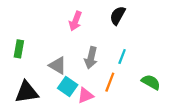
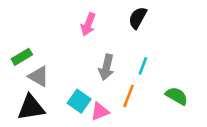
green rectangle: (19, 49) -> (22, 57), turned 49
gray triangle: (58, 65) -> (39, 76), moved

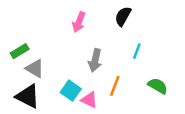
cyan line: (143, 66) -> (137, 51), moved
black triangle: (31, 108) -> (28, 96), turned 36
pink triangle: (100, 111) -> (89, 100), turned 48

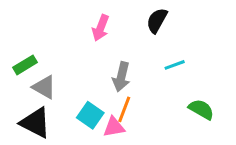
cyan line: (137, 51) -> (175, 65), turned 49
orange line: (115, 86) -> (124, 109), moved
pink triangle: (89, 100) -> (114, 127), turned -36

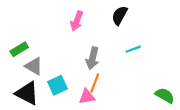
green semicircle: (201, 109) -> (165, 95), moved
cyan square: (90, 115) -> (58, 85), moved, turned 30

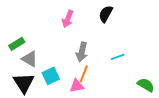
cyan line: (133, 49) -> (118, 57), moved
black triangle: (27, 93) -> (24, 83), turned 30

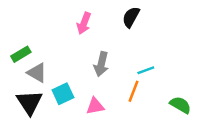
orange line: (84, 74) -> (133, 91), moved

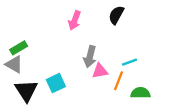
gray triangle: (37, 73) -> (14, 64), moved
green semicircle: (180, 105) -> (140, 93), moved, turned -30
pink triangle: (95, 106) -> (100, 71), moved

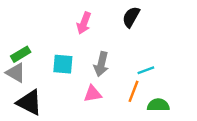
pink triangle: (100, 71) -> (93, 94), moved
cyan square: (56, 83) -> (63, 64), moved, turned 30
black triangle: (26, 91) -> (29, 102), turned -30

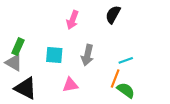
green rectangle: (21, 54) -> (18, 47), turned -35
pink triangle: (93, 94) -> (70, 85), moved
green semicircle: (158, 105) -> (126, 90), moved, turned 36

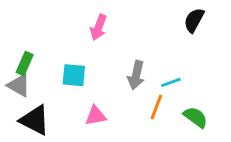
black semicircle: (113, 15) -> (194, 20), moved
gray arrow: (87, 55) -> (136, 75), moved
green semicircle: (126, 90) -> (195, 117), moved

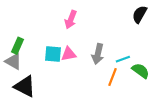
pink triangle: (96, 116) -> (69, 54), moved
green semicircle: (195, 117) -> (141, 71), moved

